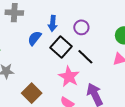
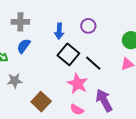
purple circle: (81, 27) -> (88, 26), moved
blue semicircle: (35, 38) -> (24, 46), moved

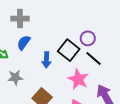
purple circle: (88, 26) -> (88, 38), moved
blue arrow: (59, 31) -> (46, 60), moved

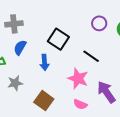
purple circle: (88, 38) -> (99, 23), moved
black square: (69, 50) -> (58, 39), moved

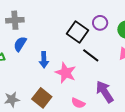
black square: (58, 39) -> (78, 32), moved
pink star: (78, 78) -> (66, 73), moved
gray star: (15, 83) -> (12, 99), moved

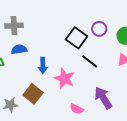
blue semicircle: (20, 44) -> (19, 49), turned 49
brown square: (42, 98) -> (33, 94), moved

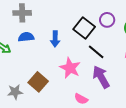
blue arrow: (43, 65) -> (55, 39), moved
purple arrow: (103, 98) -> (101, 77), moved

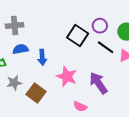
blue arrow: (55, 39) -> (42, 57), moved
black line: (96, 52) -> (106, 47), moved
gray star: (15, 92) -> (14, 83), moved

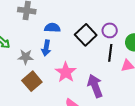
black line: (106, 47) -> (110, 53), turned 48
blue semicircle: (20, 49) -> (52, 28), moved
gray star: (14, 83) -> (26, 57), moved

